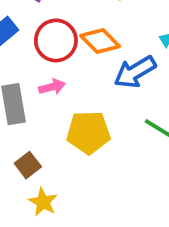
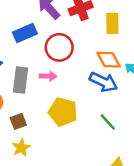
orange diamond: (100, 41) -> (109, 60), moved
blue arrow: (135, 72) -> (104, 82), turned -140

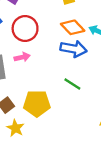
yellow pentagon: (63, 112) -> (37, 103), moved
green line: (108, 122) -> (72, 84), moved

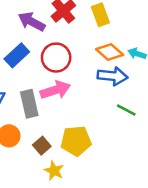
pink arrow: (22, 57) -> (55, 90), size x1.6
green line: (72, 84) -> (126, 110), moved

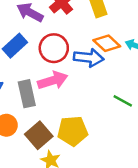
blue arrow: (113, 76) -> (89, 58), moved
brown square: (42, 146) -> (39, 135), size x1.5

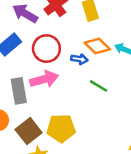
blue arrow: (89, 58) -> (79, 59), size x0.6
green line: (123, 101) -> (99, 86), moved

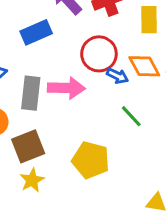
red circle: (46, 49) -> (99, 54), moved
yellow pentagon: (61, 128) -> (91, 160), moved

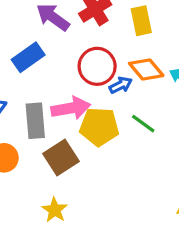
blue arrow: (117, 76) -> (121, 85), turned -40
brown square: (28, 146) -> (61, 157), moved
yellow pentagon: (91, 160) -> (99, 127), moved

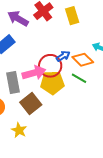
red circle: (97, 66) -> (50, 66), moved
orange diamond: (146, 70) -> (83, 60), moved
yellow star: (55, 210) -> (19, 130), moved

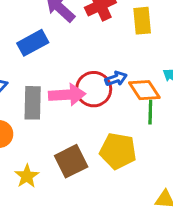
green line: (79, 78) -> (150, 112), moved, turned 49
yellow pentagon: (52, 83) -> (118, 151), moved
brown square: (31, 103) -> (71, 161), moved

